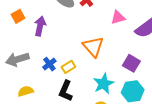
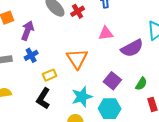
blue cross: (49, 64) -> (31, 55), moved

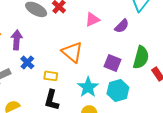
purple semicircle: (132, 48) -> (122, 26), size x0.7
yellow rectangle: (50, 75) -> (51, 76), turned 48
green semicircle: (141, 84) -> (141, 57), size x1.6

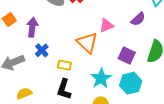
pink triangle: (92, 20) -> (107, 25), moved

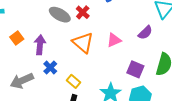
orange triangle: (87, 43) -> (83, 43), moved
yellow rectangle: (64, 65) -> (73, 81), turned 32

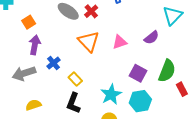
orange square: (17, 38) -> (29, 22), moved
purple arrow: (40, 45) -> (35, 45), moved

